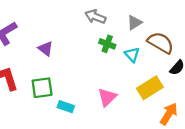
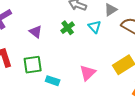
green cross: (107, 44) -> (68, 28), moved, turned 32
cyan triangle: (132, 55) -> (95, 27), moved

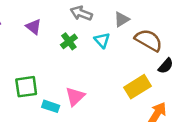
purple triangle: (36, 32) -> (33, 27), moved
pink triangle: (88, 73) -> (75, 96), moved

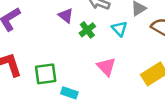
purple triangle: (33, 27) -> (66, 16), moved
pink triangle: (75, 96) -> (106, 67), moved, turned -30

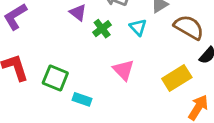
green square: (46, 74) -> (55, 78), turned 30

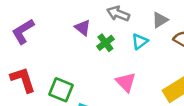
cyan triangle: (138, 27) -> (140, 42), turned 36

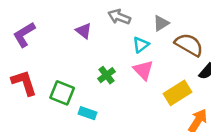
green cross: (105, 43) -> (107, 75), moved
pink triangle: (126, 82) -> (143, 70), moved

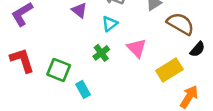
cyan triangle: (141, 45) -> (110, 24), moved
cyan rectangle: (87, 113) -> (83, 89), turned 42

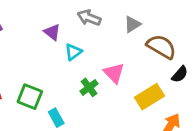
cyan triangle: (110, 24) -> (73, 52), moved
green cross: (101, 53) -> (89, 87), moved

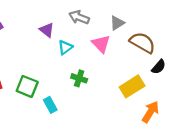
pink triangle: (114, 73) -> (101, 44), moved
green cross: (89, 87) -> (79, 78), turned -35

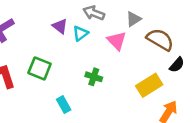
cyan triangle: (65, 47) -> (81, 33), moved
green square: (27, 86) -> (40, 68), moved

